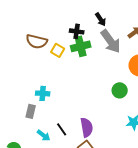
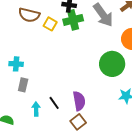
green circle: (120, 90) -> (112, 64), size x1.6
cyan cross: (43, 93) -> (16, 64), moved
cyan arrow: (44, 135) -> (36, 109), turned -128

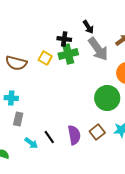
brown semicircle: (29, 15) -> (16, 63), moved
cyan arrow: (36, 109) -> (31, 143), turned 128
brown square: (78, 122) -> (97, 132), moved

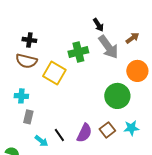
black cross: (64, 39) -> (29, 40), moved
yellow square: (45, 58) -> (54, 73), moved, size x1.6
purple semicircle: (74, 135) -> (84, 133), turned 36

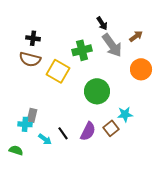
cyan cross: (21, 96) -> (25, 124), moved
green circle: (117, 96) -> (97, 91), moved
cyan star: (131, 128) -> (125, 114), moved

